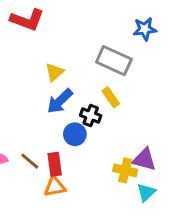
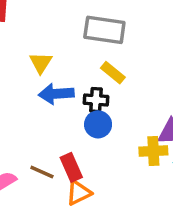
blue arrow: (60, 101) -> (56, 94), turned 56
blue circle: (75, 134) -> (98, 124), moved

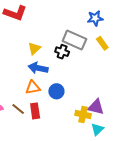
yellow rectangle: (113, 73) -> (102, 43), moved
black cross: (96, 100) -> (62, 52), moved
orange triangle: (79, 193) -> (33, 88), moved

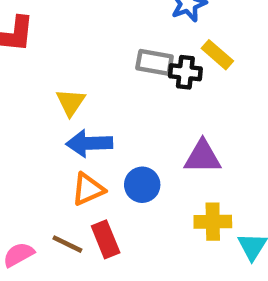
gray rectangle: (74, 40) -> (155, 62), size x0.7
black cross: (62, 52) -> (185, 72), moved
purple triangle: (96, 107) -> (203, 157), moved

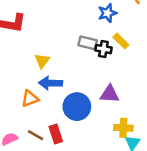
blue circle: (142, 185) -> (77, 107), size x1.5
orange triangle: (88, 189) -> (30, 98), moved
yellow cross: (213, 222) -> (123, 128), moved

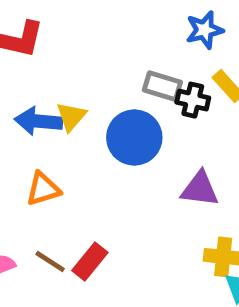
blue arrow: (51, 83) -> (38, 121), moved
blue circle: (77, 107) -> (134, 138), moved
red rectangle: (56, 134) -> (90, 261), turned 54

